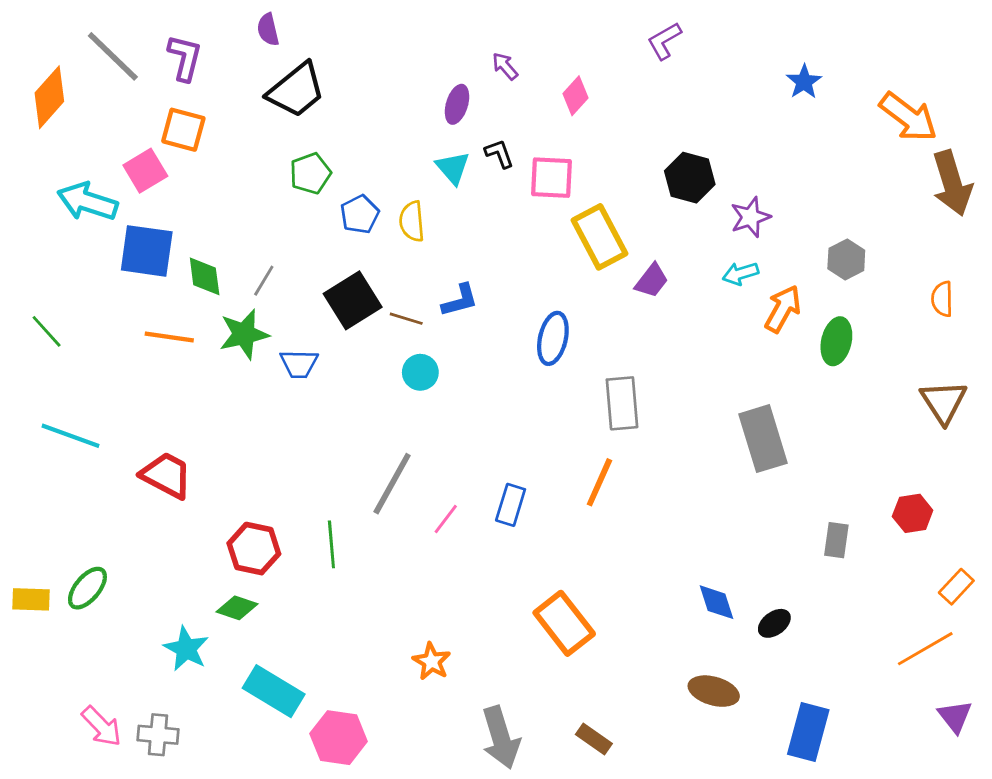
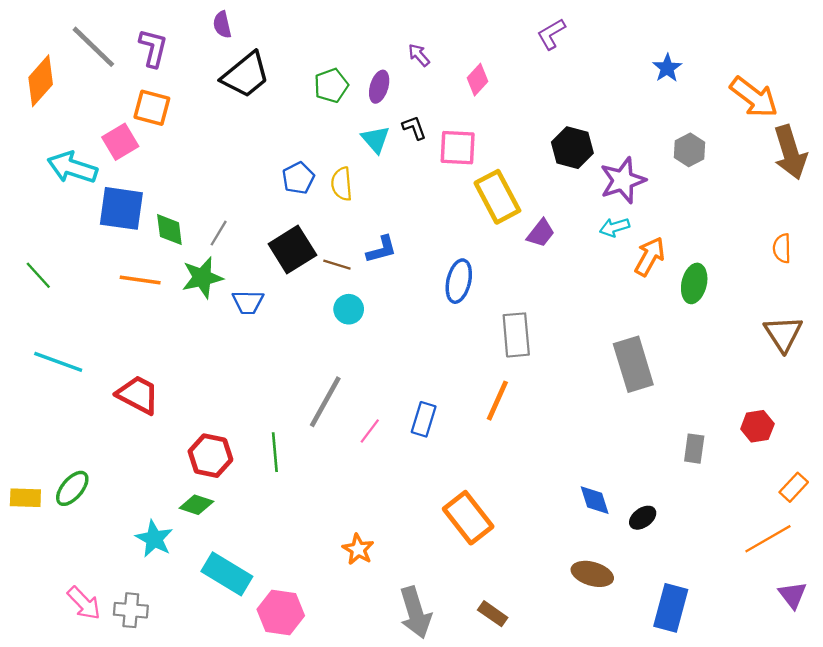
green pentagon: (310, 173) -> (331, 86), moved
purple star: (750, 217) -> (623, 180), size x1.4
gray hexagon: (846, 259) -> (689, 150), moved

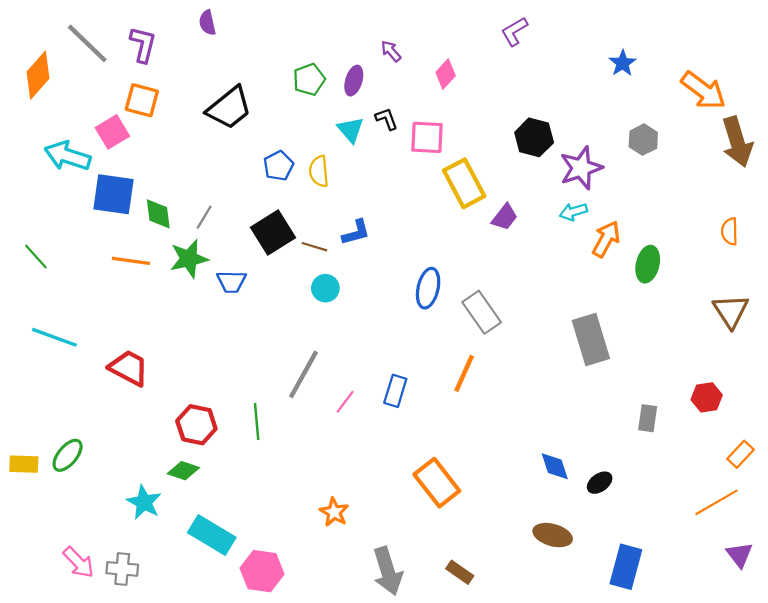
black trapezoid: (246, 75) -> (229, 108), moved
blue ellipse: (459, 281) -> (428, 288), moved
gray rectangle: (516, 335) -> (482, 312), turned -30

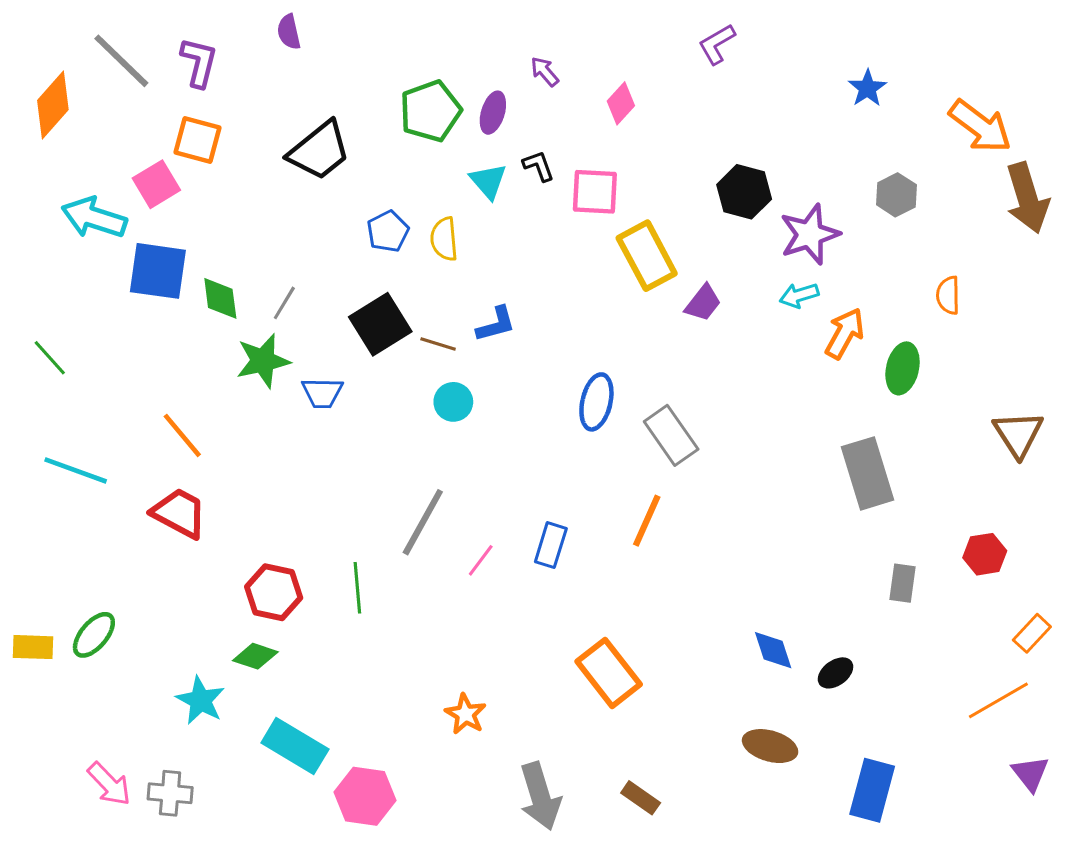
green pentagon: (309, 79) -> (430, 111), size x1.4
orange semicircle: (730, 231) -> (948, 295), moved
orange line: (131, 261) -> (182, 435), moved, turned 42
gray rectangle: (591, 340) -> (867, 473), moved

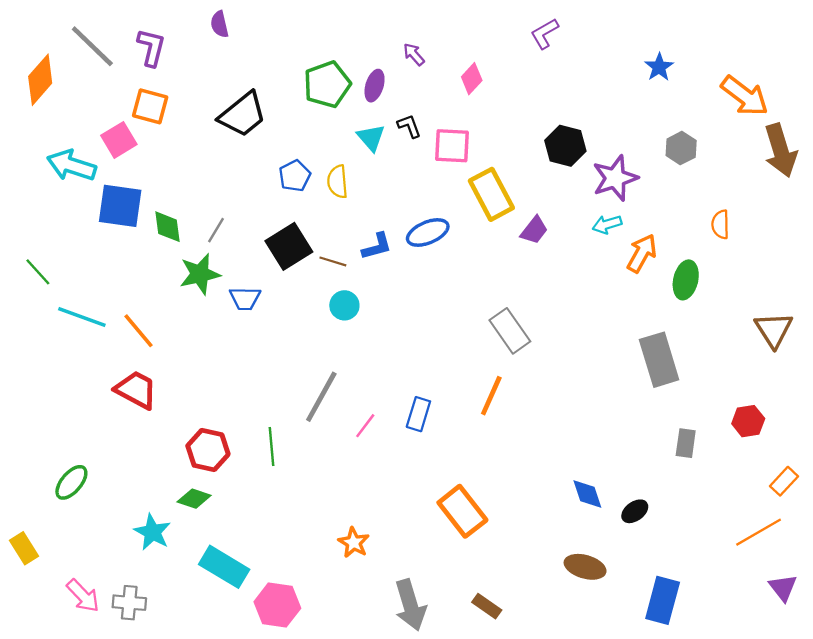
blue ellipse: (596, 402) -> (428, 232), moved, turned 54
cyan line: (76, 470) -> (82, 317), moved
yellow rectangle: (33, 647) -> (24, 548), moved, turned 56

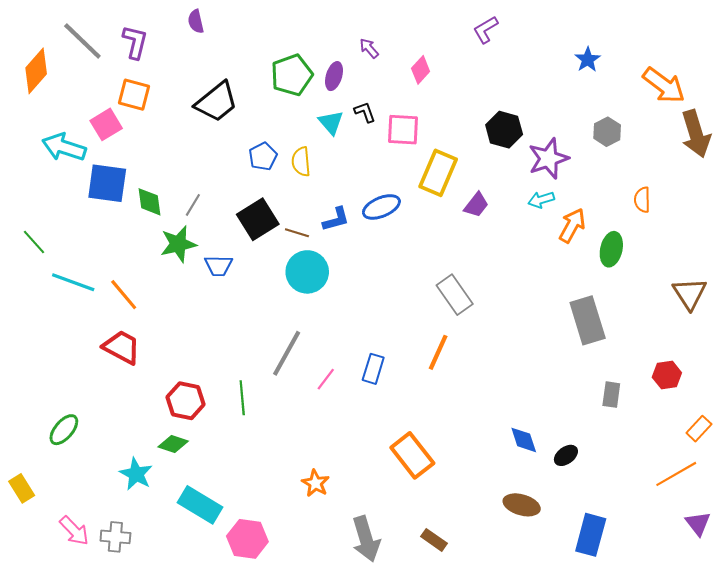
yellow rectangle: (491, 194) -> (438, 173), turned 51
cyan circle: (344, 305) -> (307, 272), size x1.6

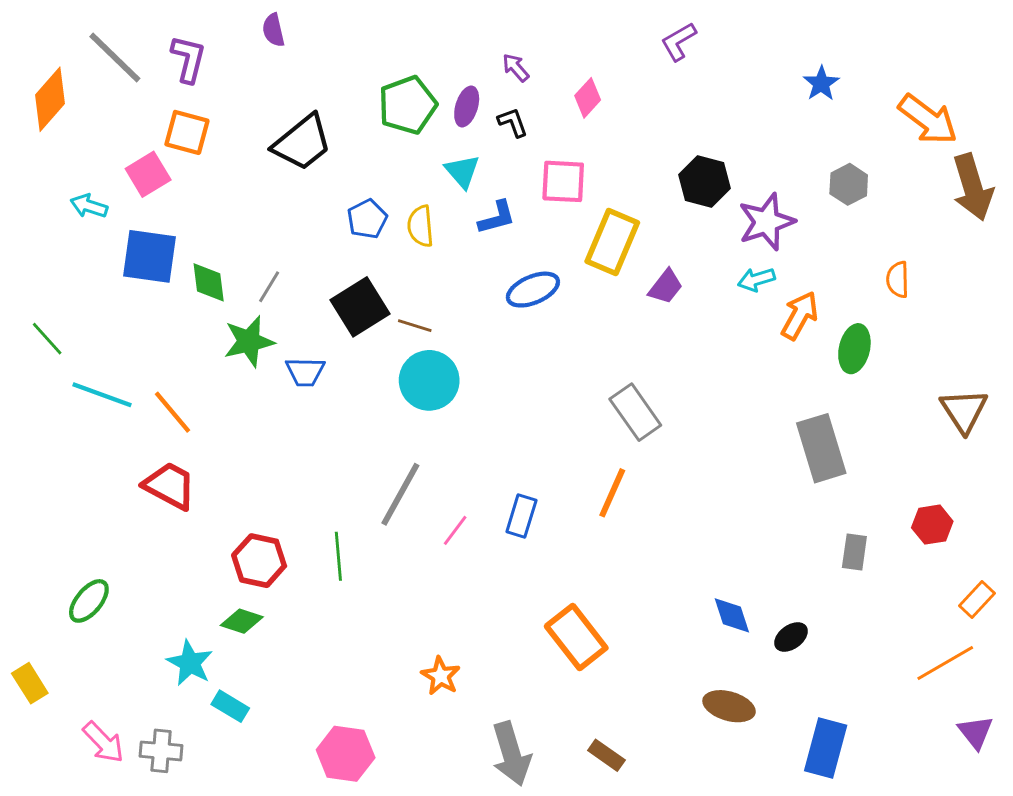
black L-shape: (365, 112) -> (513, 122), moved
cyan arrow: (64, 147) -> (89, 206), size x0.6
blue L-shape: (336, 219) -> (497, 217), moved
cyan rectangle: (200, 505) -> (230, 706), moved, size x0.6

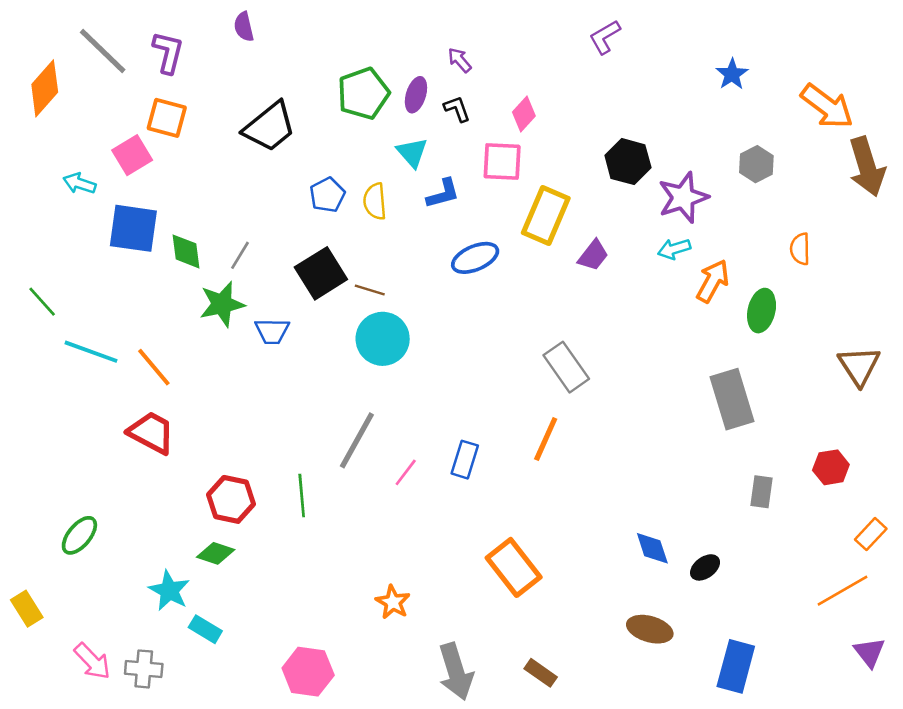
pink diamond: (588, 98) -> (524, 114), moved

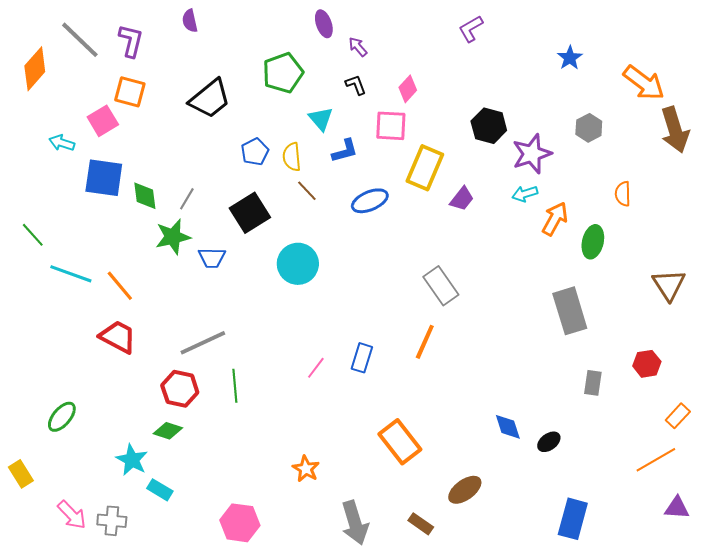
purple ellipse: (416, 95) -> (324, 24), moved, turned -36
brown line: (370, 290) -> (307, 191), moved, turned 30
gray line: (357, 440) -> (203, 343), moved, turned 36
brown ellipse: (650, 629) -> (465, 490), moved, turned -52
purple triangle: (869, 652) -> (677, 508), turned -48

